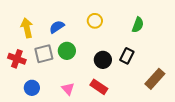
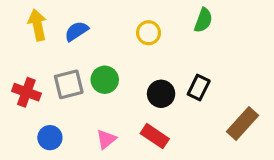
green semicircle: (138, 25) -> (203, 20), moved
blue semicircle: (57, 27) -> (77, 31), moved
yellow arrow: (27, 28) -> (37, 25), moved
pink triangle: (68, 89) -> (106, 139), turned 32

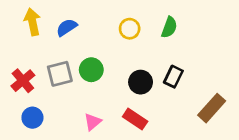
green semicircle: (203, 20) -> (169, 27), moved
red cross: (26, 92) -> (23, 81), turned 30
blue circle: (50, 138) -> (32, 118), moved

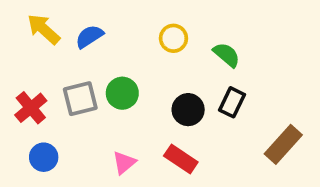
yellow arrow: (32, 22) -> (44, 29), turned -36
green semicircle: (169, 27) -> (227, 55), moved, turned -70

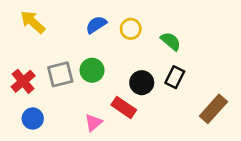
blue semicircle: (89, 36) -> (96, 25), moved
red rectangle: (181, 159) -> (124, 107), moved

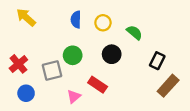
blue semicircle: (96, 25) -> (76, 20), turned -56
gray square: (60, 74) -> (52, 70), moved
black rectangle: (175, 77) -> (157, 61), moved
black circle: (142, 83) -> (112, 54), moved

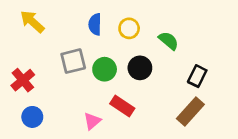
green circle: (73, 55) -> (105, 69), moved
gray square: (52, 70) -> (73, 61), moved
brown rectangle: (168, 86) -> (190, 111), moved

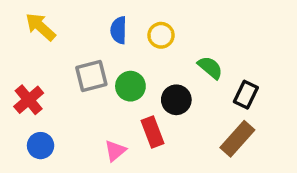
green semicircle: (169, 41) -> (210, 68), moved
black circle: (140, 68) -> (176, 100), moved
red rectangle: (122, 106) -> (153, 132), turned 35

